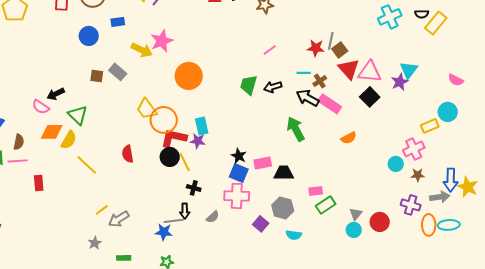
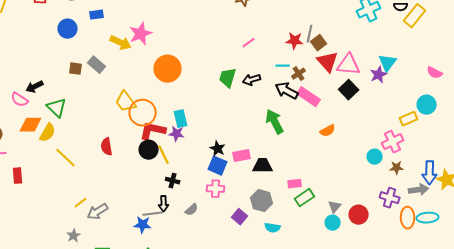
pink cross: (237, 196) -> (216, 189), size x0.7

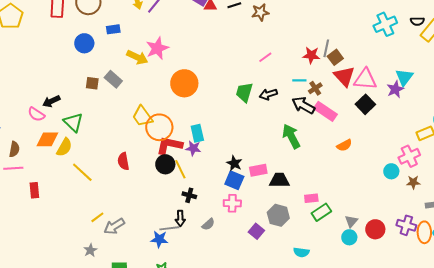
purple cross: (390, 198) -> (406, 225), moved
cyan semicircle: (273, 228) -> (301, 252), moved

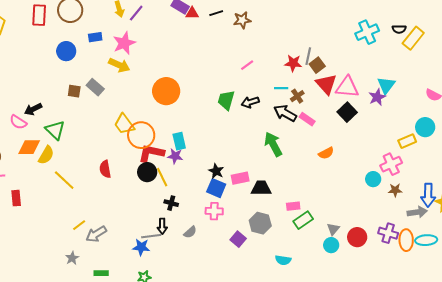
pink star: (157, 48) -> (124, 43), moved
pink rectangle: (325, 111) -> (307, 119), size x0.7

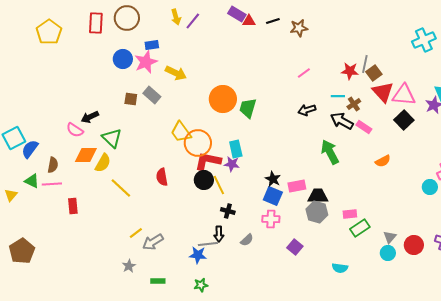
pink star: (124, 43) -> (146, 62), moved
green trapezoid: (226, 100) -> (248, 108), moved
gray hexagon: (260, 223) -> (317, 212), moved

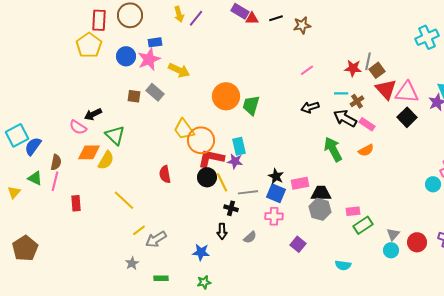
yellow pentagon: (49, 32) -> (89, 45), moved
orange semicircle: (383, 161) -> (366, 150), moved
pink line: (52, 184) -> (55, 181), turned -72
yellow line: (121, 188) -> (124, 200), moved
gray line: (208, 244) -> (248, 192), moved

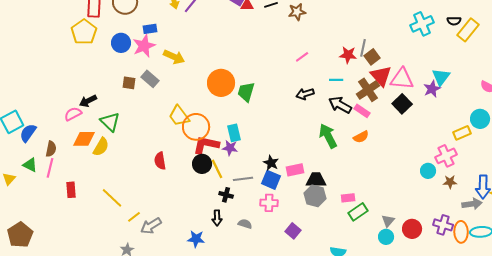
brown cross: (357, 101) -> (368, 90), moved, size x1.6
pink semicircle: (78, 127) -> (73, 114), turned 120
yellow line: (124, 200) -> (112, 198), moved
gray semicircle: (250, 237) -> (245, 224), turned -120

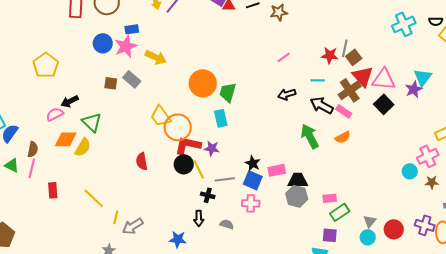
yellow pentagon: (84, 32) -> (46, 65), moved
cyan rectangle: (234, 133) -> (221, 118), moved
yellow line: (134, 217) -> (116, 217), turned -40
purple square: (293, 231) -> (330, 235), moved, turned -35

